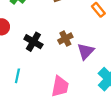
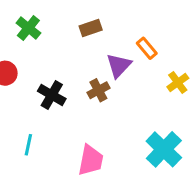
purple triangle: (86, 51) -> (119, 65), moved

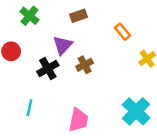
purple triangle: (119, 65) -> (63, 45), moved
black cross: (52, 95) -> (48, 68), turned 30

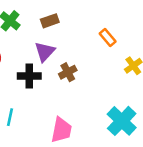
brown rectangle: (78, 16) -> (50, 21), moved
black cross: (48, 68) -> (29, 76), turned 30

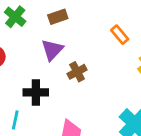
black cross: (29, 76) -> (36, 92), moved

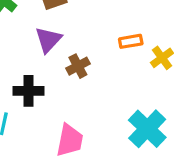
orange rectangle: (120, 35) -> (131, 41), moved, turned -60

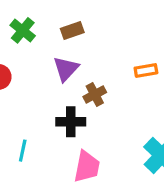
black cross: (29, 91) -> (71, 122), moved

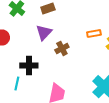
black cross: (71, 122) -> (29, 66), moved

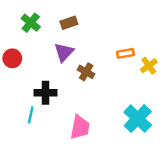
brown cross: (62, 48) -> (86, 72), turned -32

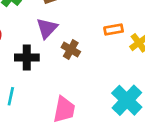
black cross: (45, 93) -> (27, 58), moved

